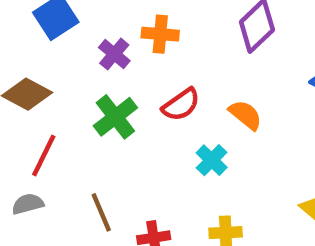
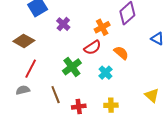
orange cross: (160, 34) -> (102, 27), moved, turned -35
green cross: (115, 117) -> (72, 67), moved

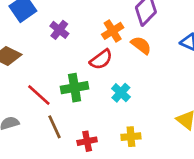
orange semicircle: (121, 53) -> (141, 45), moved
green cross: (72, 67) -> (75, 88), turned 30
red line: (31, 69) -> (39, 95), moved, turned -72

